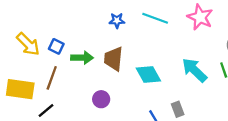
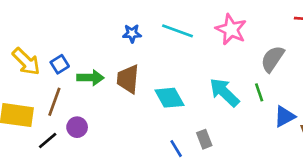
blue square: (56, 46) -> (60, 64), turned 32
purple circle: (101, 99) -> (77, 127), moved

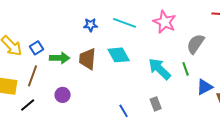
cyan diamond: (169, 98) -> (119, 55), moved
purple circle: (77, 127) -> (63, 95), moved
gray rectangle: (204, 139) -> (156, 104), moved

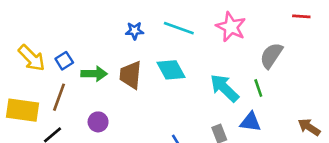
blue triangle: (205, 87) -> (250, 122), moved, turned 36

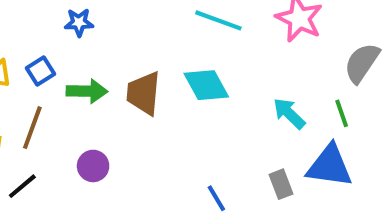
blue star: (135, 31) -> (79, 22), moved
cyan arrow: (224, 88) -> (289, 113), size x0.7
blue triangle: (250, 122) -> (330, 166), size x1.4

